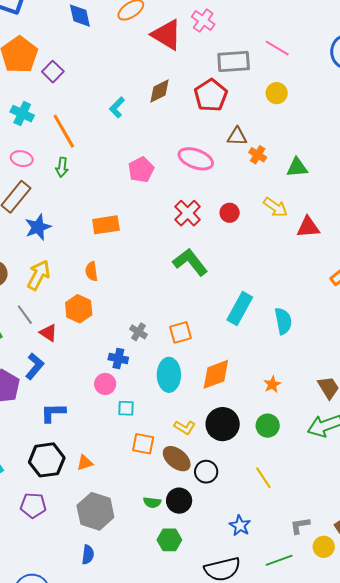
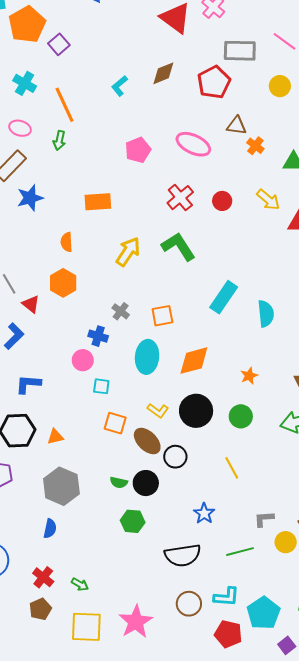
orange semicircle: (91, 271) -> (67, 242), moved
yellow arrow: (39, 275) -> (128, 252), moved

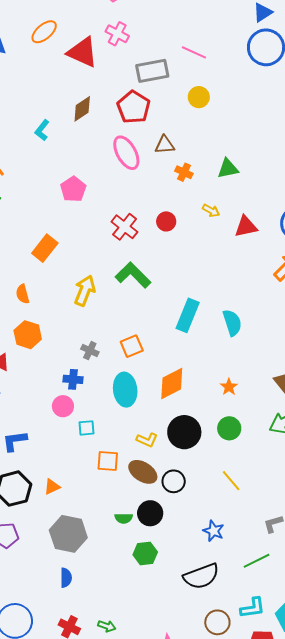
pink ellipse: (193, 144) -> (126, 153), moved, turned 48
orange cross: (255, 146) -> (184, 172), moved
yellow arrow: (268, 200) -> (211, 211), size x0.7
orange rectangle: (98, 202) -> (45, 248), turned -36

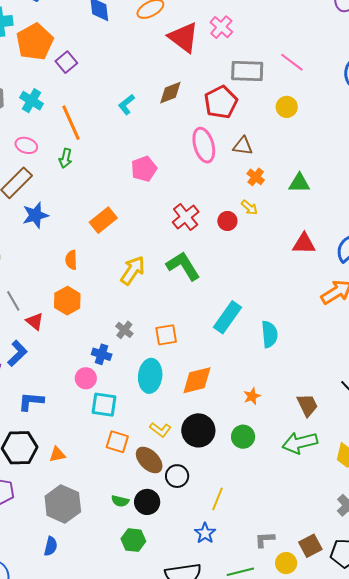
yellow arrow: (211, 211) -> (249, 208), moved
cyan square: (87, 428) -> (104, 405), size x1.5
yellow line: (231, 481) -> (218, 499), moved, turned 50

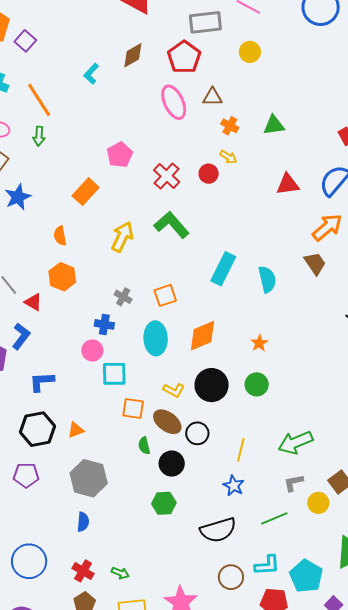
pink pentagon: (144, 169) -> (120, 155), moved
brown trapezoid: (307, 405) -> (315, 263), moved
green arrow: (300, 443) -> (295, 443), moved
green semicircle: (120, 501) -> (144, 446), moved, turned 72

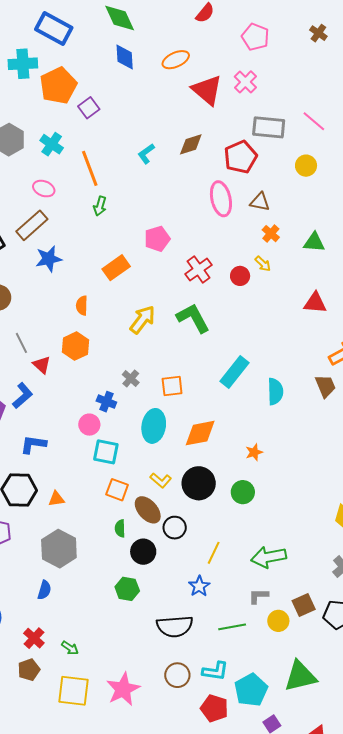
green arrow: (39, 136) -> (100, 206), moved

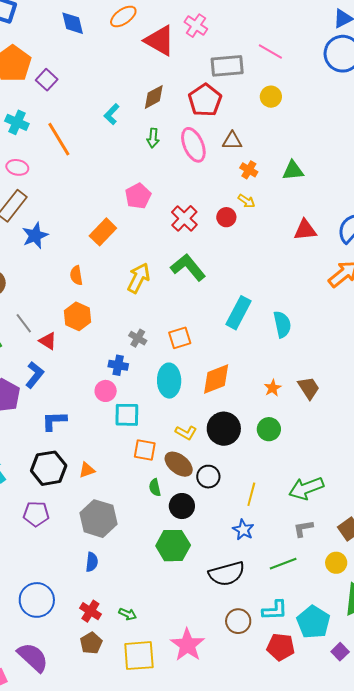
green arrow: (100, 206) -> (153, 138), moved
brown trapezoid: (325, 386) -> (309, 388), moved
green hexagon: (127, 589) -> (173, 546), size x1.4
yellow circle: (278, 621) -> (336, 563), moved

